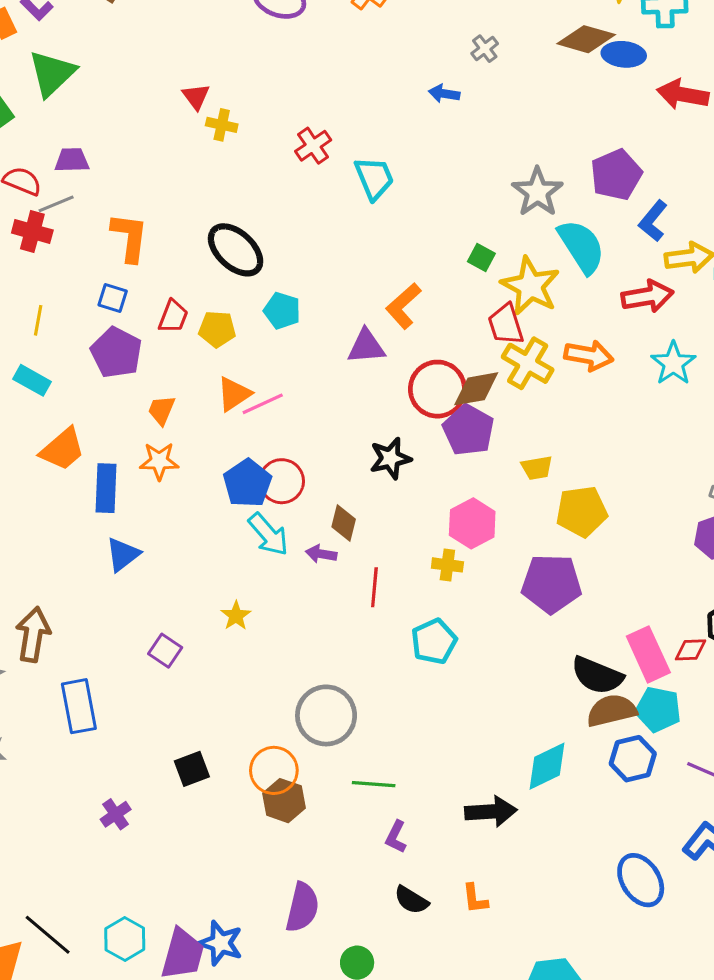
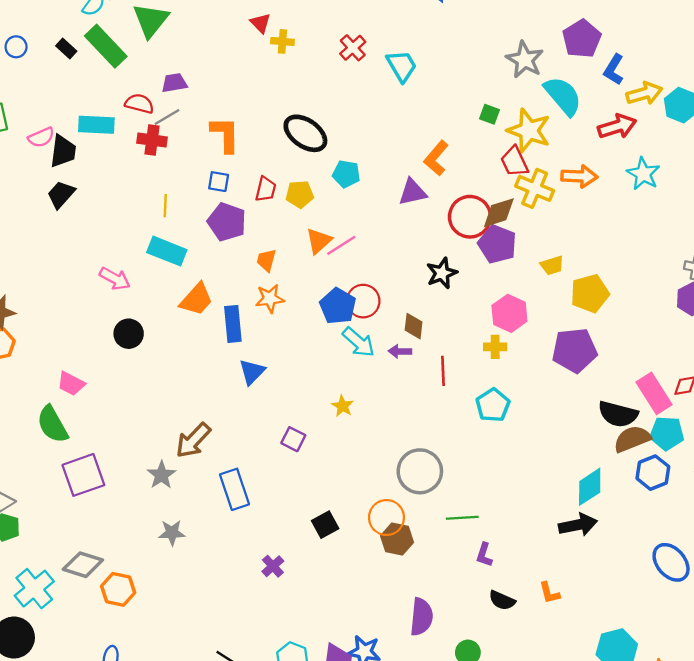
cyan rectangle: (32, 380) -> (167, 251), size x1.4
brown arrow: (33, 635) -> (193, 440), turned -138
black arrow: (491, 812) -> (578, 525), moved

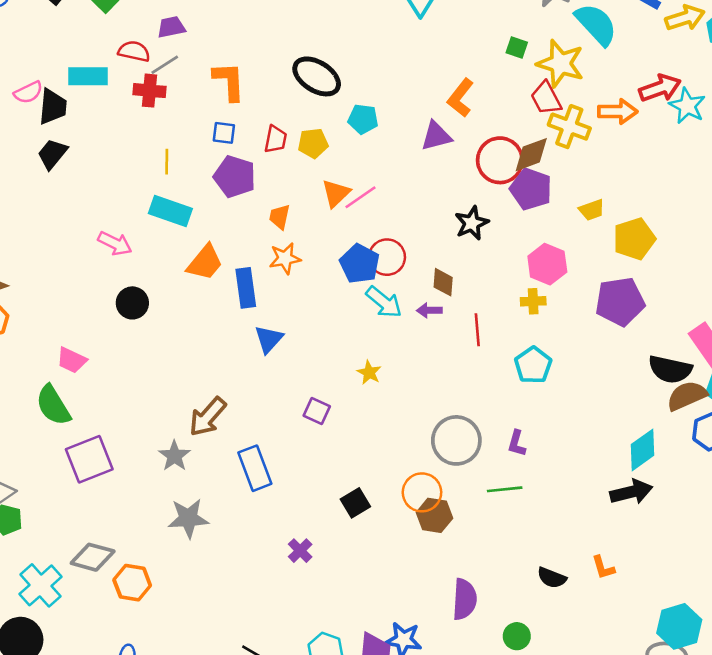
red arrow: (617, 126) -> (660, 88), moved
gray star: (172, 533) -> (188, 518), size x1.4
purple L-shape: (484, 555) -> (517, 443), moved

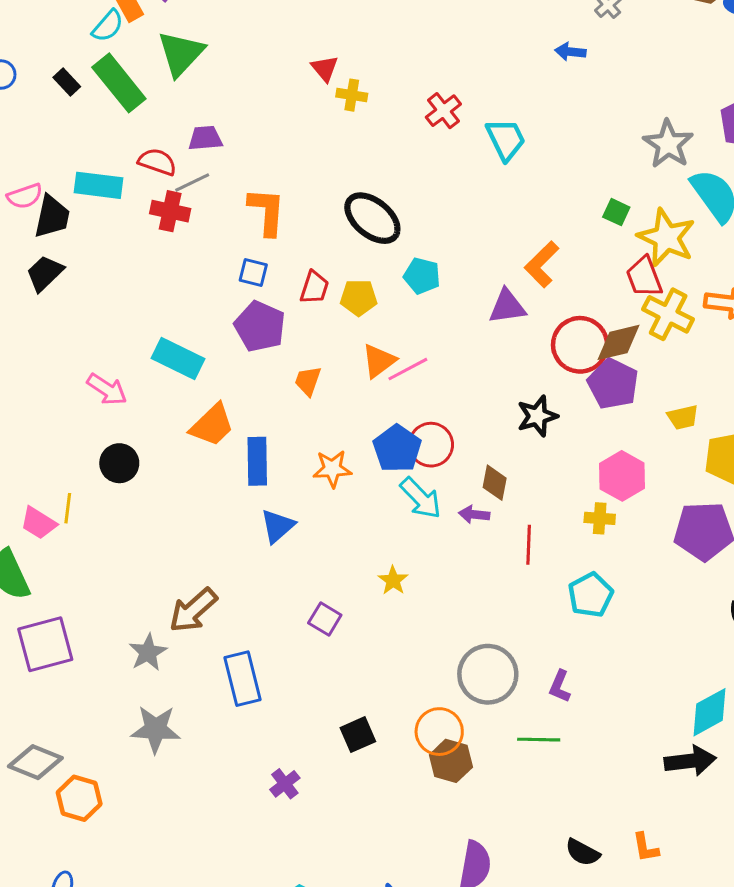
yellow line: (167, 162) -> (68, 508), moved
orange star: (285, 258) -> (332, 469), moved

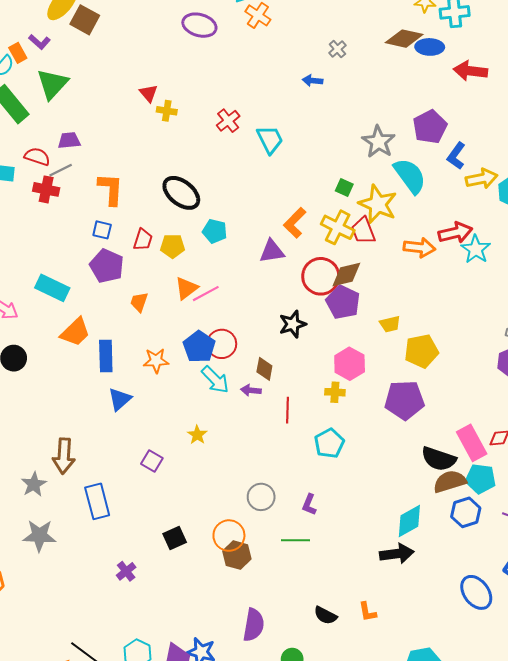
yellow cross: (668, 314) -> (338, 227), moved
brown arrow: (193, 610) -> (64, 456), turned -44
gray circle: (488, 674) -> (261, 497), size x0.7

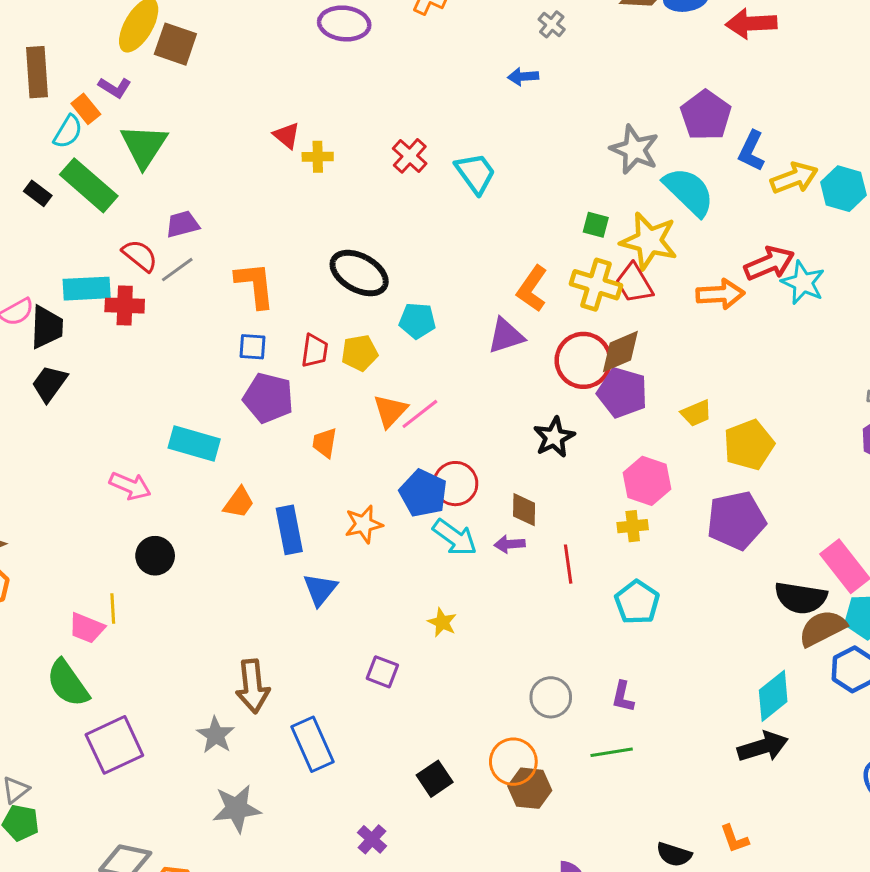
red semicircle: (37, 157) -> (140, 256), turned 30
red cross: (46, 189) -> (125, 306), moved
orange trapezoid: (75, 332) -> (239, 503), size x0.7

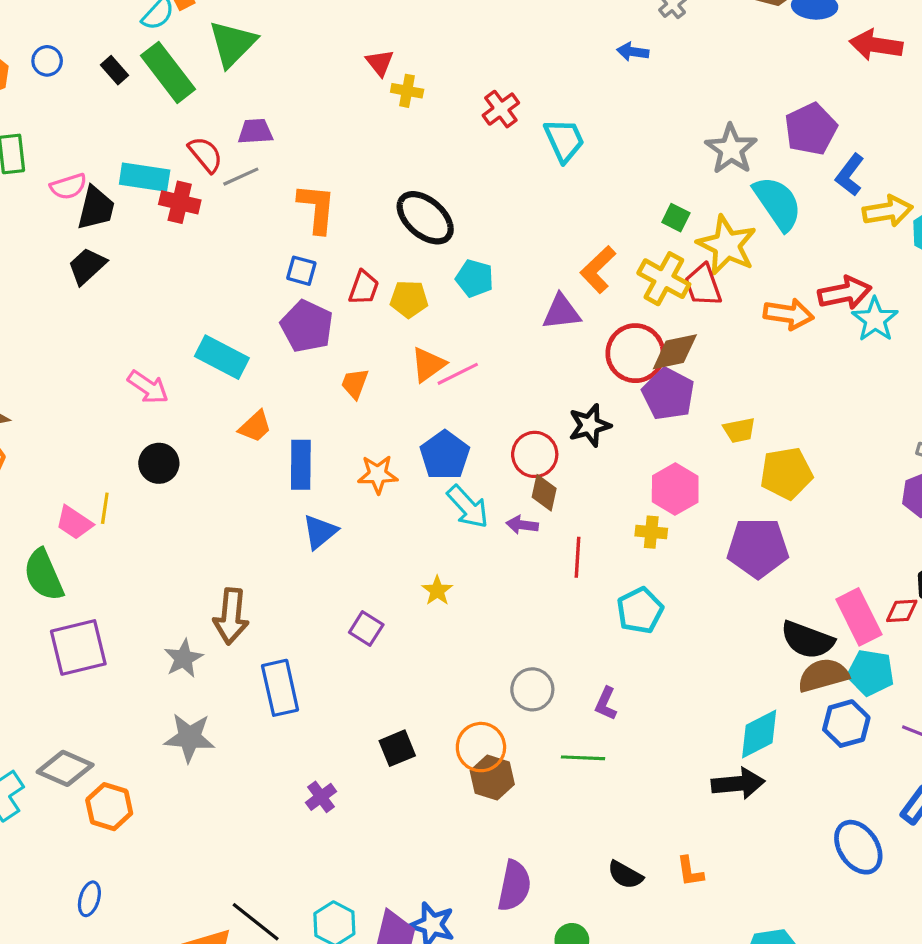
red circle: (455, 484) -> (535, 454), moved

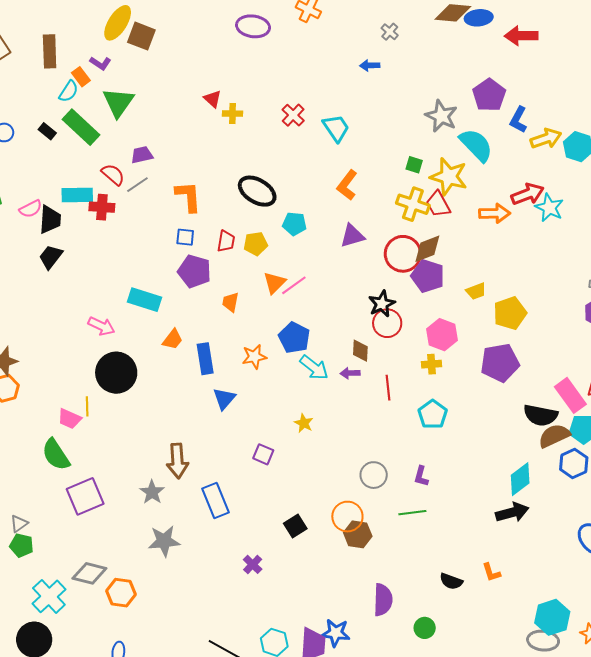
orange L-shape: (598, 269) -> (347, 185), moved
red circle: (535, 454) -> (387, 323), moved
black circle: (159, 463) -> (116, 373), size x1.6

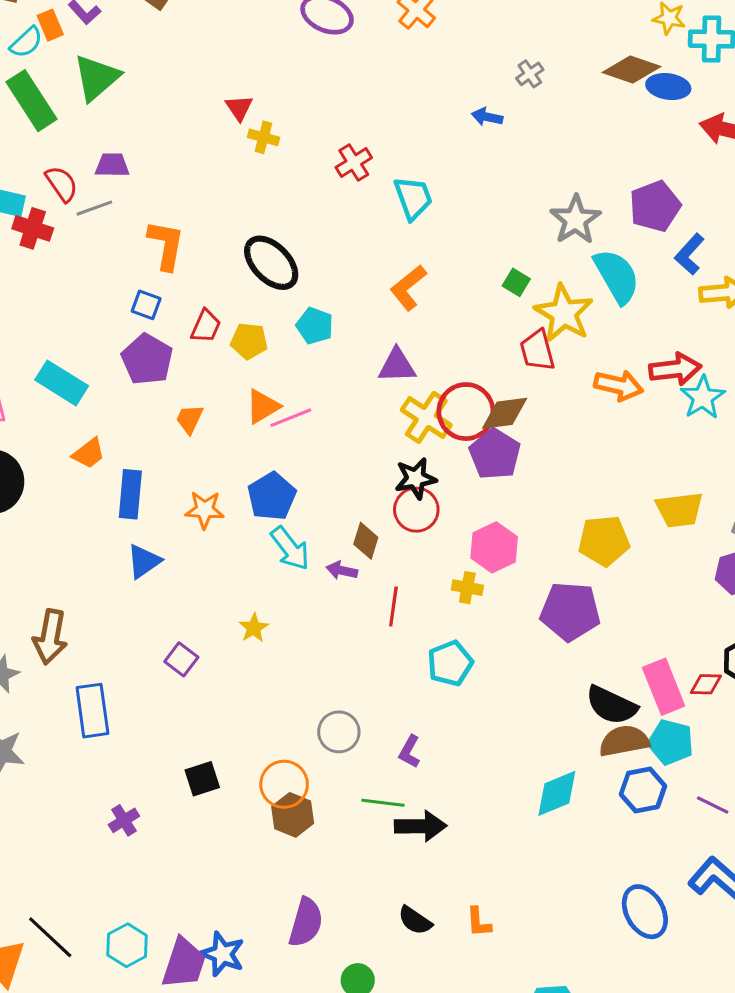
yellow cross: (413, 204) -> (426, 417), moved
yellow trapezoid: (476, 291) -> (679, 510), moved, size x1.5
black arrow: (512, 512) -> (421, 826), moved

